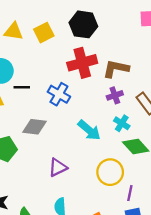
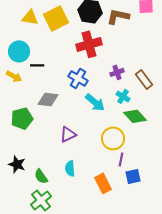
yellow square: (44, 33) -> (56, 18), size x1.4
brown L-shape: (116, 69) -> (118, 16), moved
blue cross: (59, 94) -> (78, 78), moved
purple line: (130, 193) -> (121, 159), moved

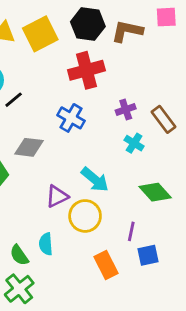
black line: (37, 65) -> (14, 100), turned -40
cyan arrow: (95, 102) -> (95, 180), moved
green diamond: (135, 116) -> (155, 192), moved
yellow circle: (113, 138) -> (85, 216), moved
cyan semicircle: (70, 168) -> (46, 244), moved

